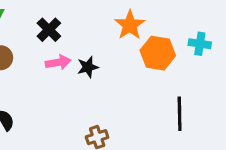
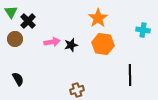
black cross: (49, 30) -> (28, 21), moved
orange hexagon: (158, 53) -> (103, 44), moved

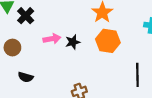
brown circle: (15, 39) -> (12, 48), moved
black semicircle: (18, 79) -> (26, 77), moved, turned 136

